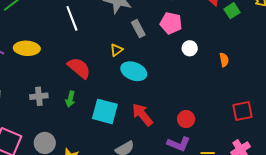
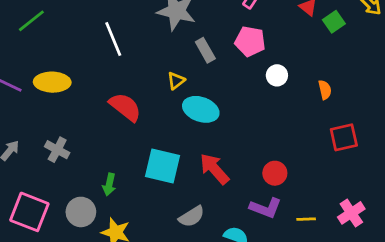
gray cross: (39, 96) -> (57, 150), moved, turned 36
green arrow: (70, 99) -> (109, 184), moved
red square: (243, 111) -> (344, 137), moved

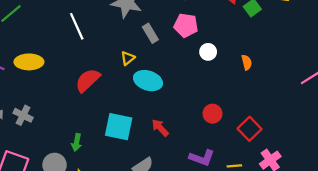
red semicircle: (125, 107) -> (88, 80), turned -80
red square: (344, 137) -> (250, 129), moved, turned -30
gray cross: (57, 150) -> (23, 115), moved
red arrow: (214, 169) -> (160, 128), size x0.7
red circle: (275, 173) -> (213, 114), moved

